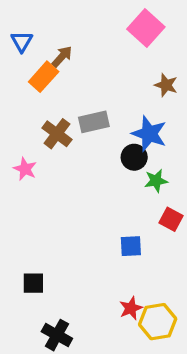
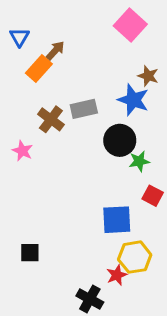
blue star: (149, 134) -> (133, 100), moved
black circle: (134, 157) -> (120, 140), size x1.4
blue square: (131, 246) -> (117, 220), size x1.5
yellow hexagon: (158, 322) -> (135, 257), moved
black cross: (57, 335) -> (90, 299), moved

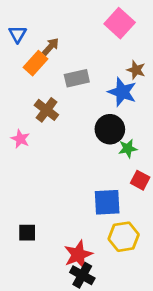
gray rectangle: (84, 109) -> (77, 78), moved
red star: (117, 275) -> (78, 255), moved, size x1.5

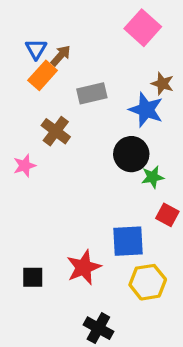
blue triangle: (18, 34) -> (36, 49), moved
pink star: (20, 139) -> (25, 166), turned 30
red star: (78, 255) -> (84, 267), moved

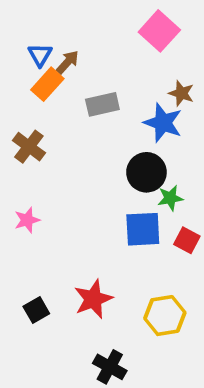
brown cross: (56, 131) -> (29, 147), moved
pink star: (25, 166) -> (27, 220), moved
blue square: (128, 241) -> (143, 229), moved
black square: (33, 277) -> (36, 310), turned -30

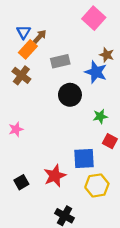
brown cross: (29, 147) -> (21, 75), moved
black circle: (146, 172) -> (70, 95), moved
blue square: (143, 229) -> (84, 158), moved

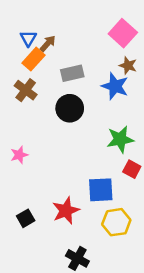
pink square: (94, 18) -> (123, 33), moved
black circle: (70, 95) -> (70, 108), moved
green star: (100, 116) -> (120, 139), size x1.5

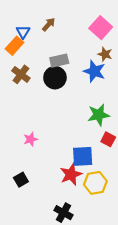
brown arrow: (48, 44) -> (49, 24), moved
orange rectangle: (33, 59) -> (15, 46), moved
black circle: (70, 108) -> (55, 78), moved
pink star: (19, 155) -> (31, 139), moved
red star: (66, 211) -> (71, 174), moved

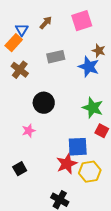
pink square: (101, 28) -> (82, 21), moved, turned 30
black circle: (55, 78) -> (44, 103), moved
green star: (99, 115) -> (93, 108), turned 30

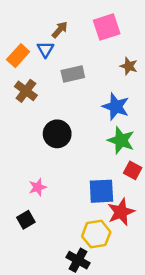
blue triangle: (22, 30) -> (45, 49), moved
blue star: (89, 67) -> (116, 106), moved
pink star: (29, 131) -> (38, 187), moved
red star: (67, 164) -> (121, 212), moved
yellow hexagon: (90, 172) -> (96, 234), moved

